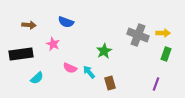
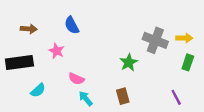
blue semicircle: (66, 22) -> (72, 25), turned 42
green star: (104, 51) -> (129, 62), moved
cyan arrow: (89, 72) -> (86, 98), moved
purple line: (156, 84) -> (176, 97), turned -48

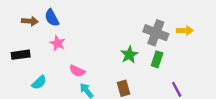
blue semicircle: (72, 25) -> (52, 18), moved
black rectangle: (19, 62) -> (21, 55), size x0.7
green rectangle: (188, 62) -> (157, 59), moved

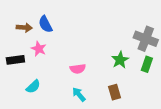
pink star: (58, 43) -> (39, 49), moved
pink semicircle: (77, 71) -> (78, 69), moved, turned -32

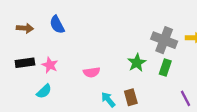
brown arrow: (24, 28) -> (25, 28), moved
pink star: (39, 49) -> (50, 65), moved
cyan arrow: (79, 94) -> (108, 100), moved

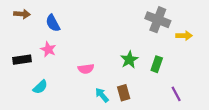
brown arrow: (25, 28) -> (22, 14), moved
gray cross: (164, 40) -> (158, 20), moved
pink star: (50, 65) -> (48, 49), moved

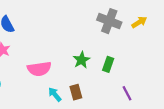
yellow arrow: (184, 36) -> (139, 22), moved, turned -32
pink semicircle: (86, 69) -> (39, 69), size x1.5

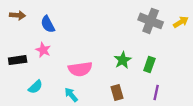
purple line: (127, 93) -> (156, 92), moved, turned 40
cyan arrow: (55, 94) -> (71, 95), moved

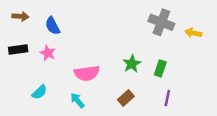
yellow arrow: (181, 22) -> (193, 33), moved, turned -136
black rectangle: (18, 60) -> (18, 50), moved
brown rectangle: (117, 92) -> (126, 98), turned 64

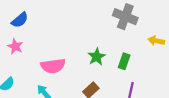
blue semicircle: (52, 26) -> (20, 20), turned -102
yellow arrow: (193, 33) -> (156, 41), moved

